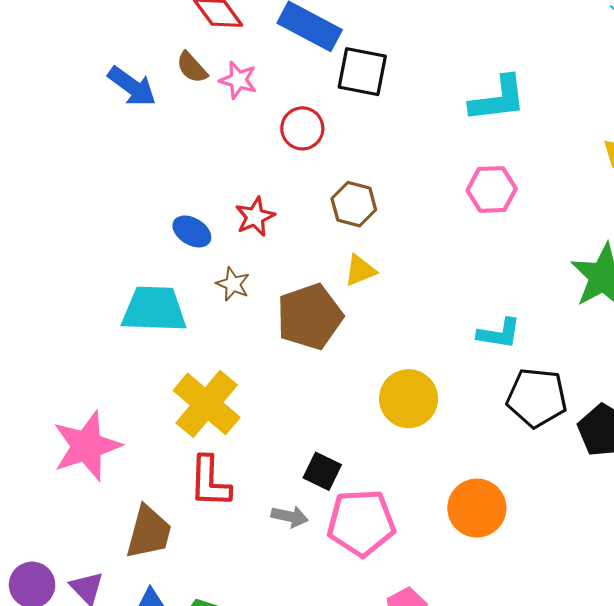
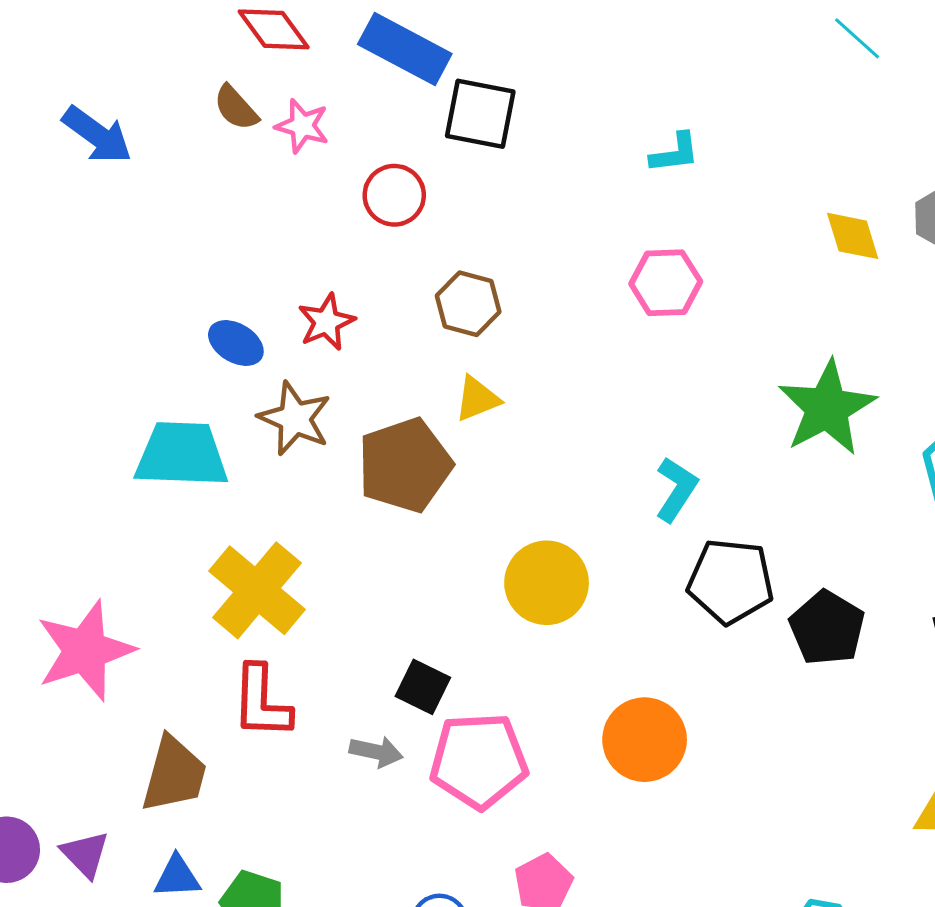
blue arrow: (132, 86) -> (97, 135), moved
cyan L-shape: (498, 99) -> (675, 153), size x0.6
brown star: (233, 284) -> (295, 418), size x1.5
cyan L-shape: (499, 333) -> (676, 489), turned -66

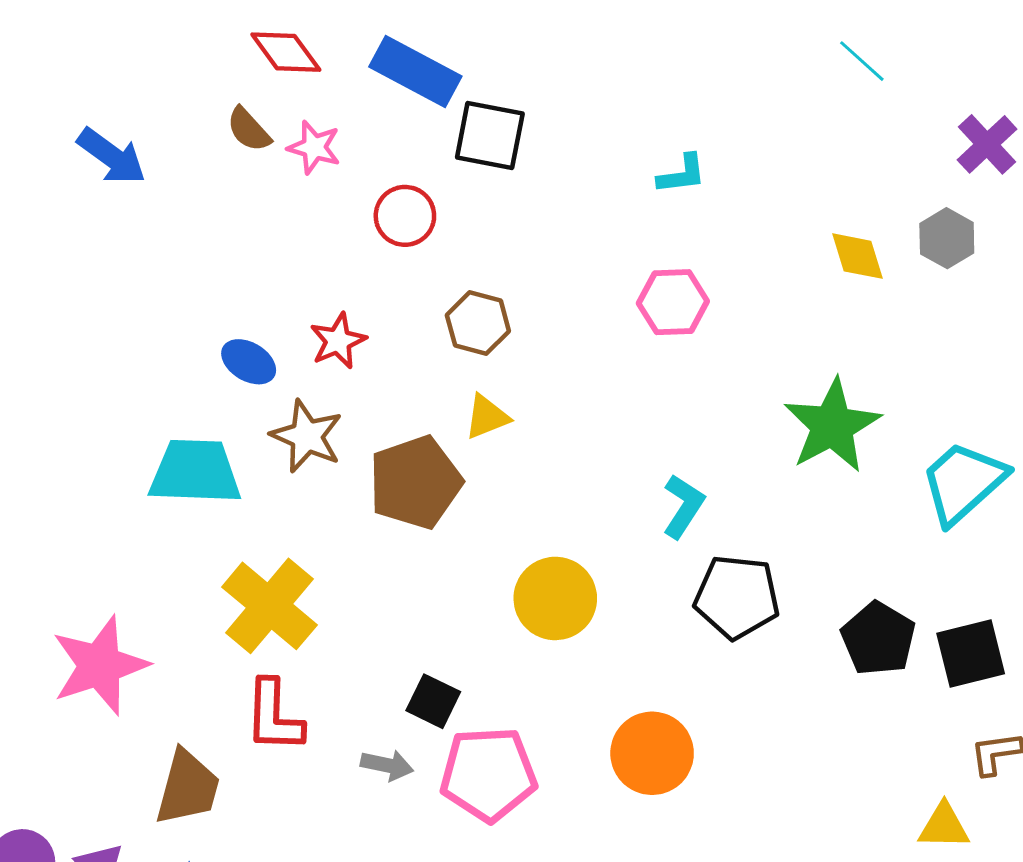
black pentagon: (827, 628) -> (878, 639), moved

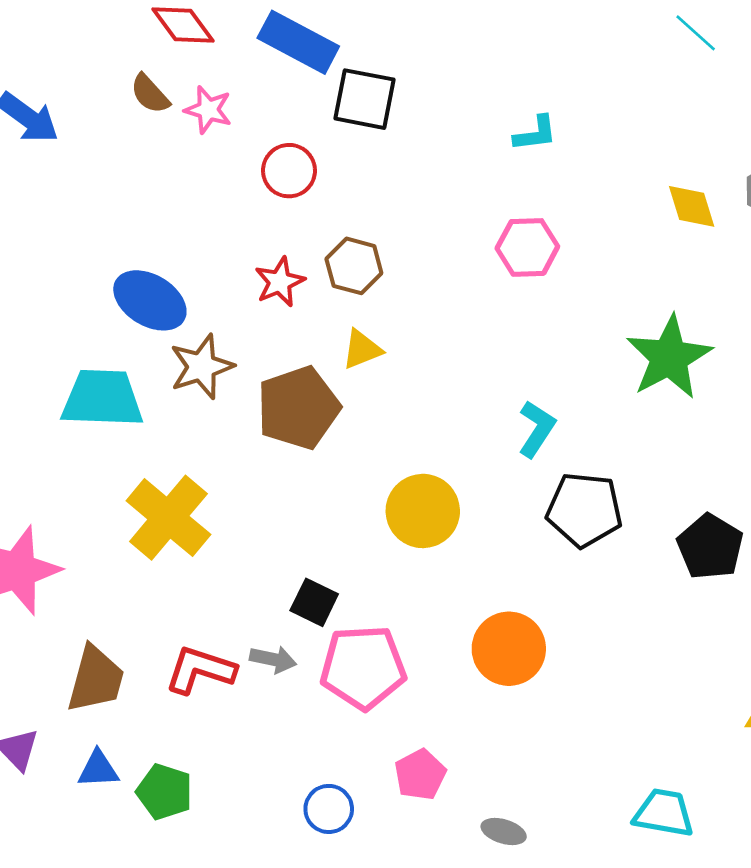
red star: (338, 341) -> (280, 282), moved
blue ellipse: (249, 362) -> (150, 300), size x1.5
brown star: (307, 436) -> (202, 367), turned 30
red L-shape: (274, 716) -> (200, 670), moved, turned 106

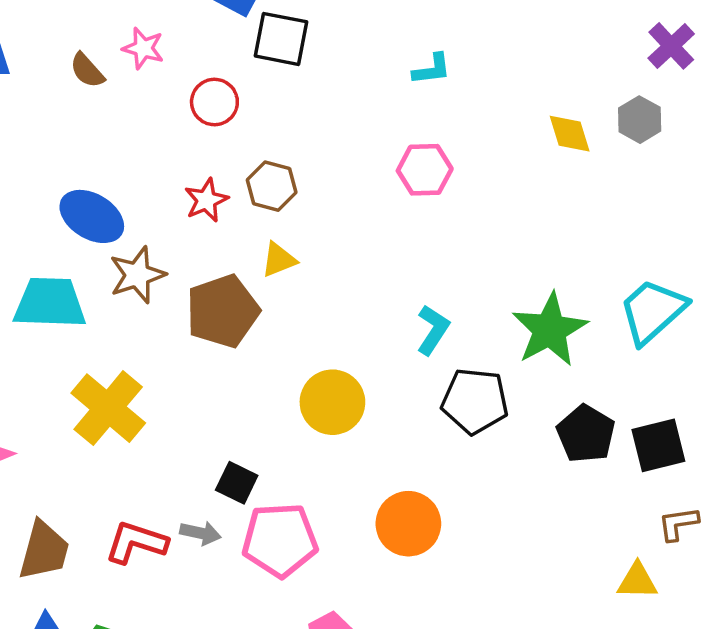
brown semicircle: (150, 94) -> (87, 70), moved
green star: (669, 357) -> (550, 330), moved

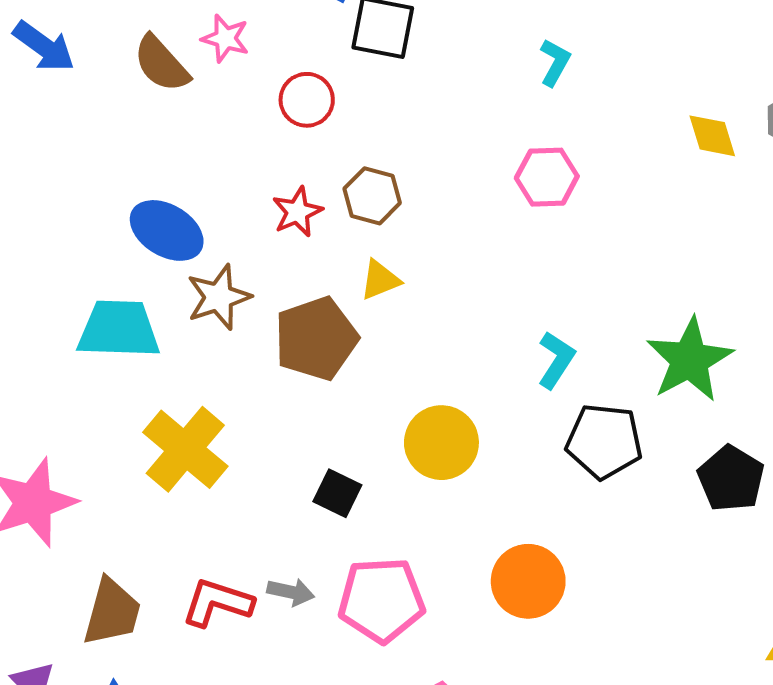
cyan L-shape: (432, 69) -> (555, 62), turned -54
brown semicircle: (87, 70) -> (161, 64), size x1.4
black square: (237, 483) -> (337, 493), moved

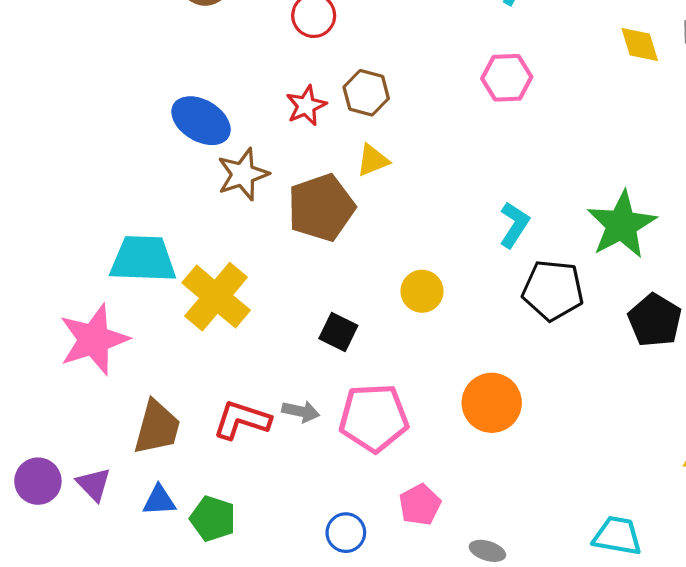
cyan trapezoid: (119, 329) -> (143, 259), moved
yellow circle: (441, 443) -> (422, 291), size x0.7

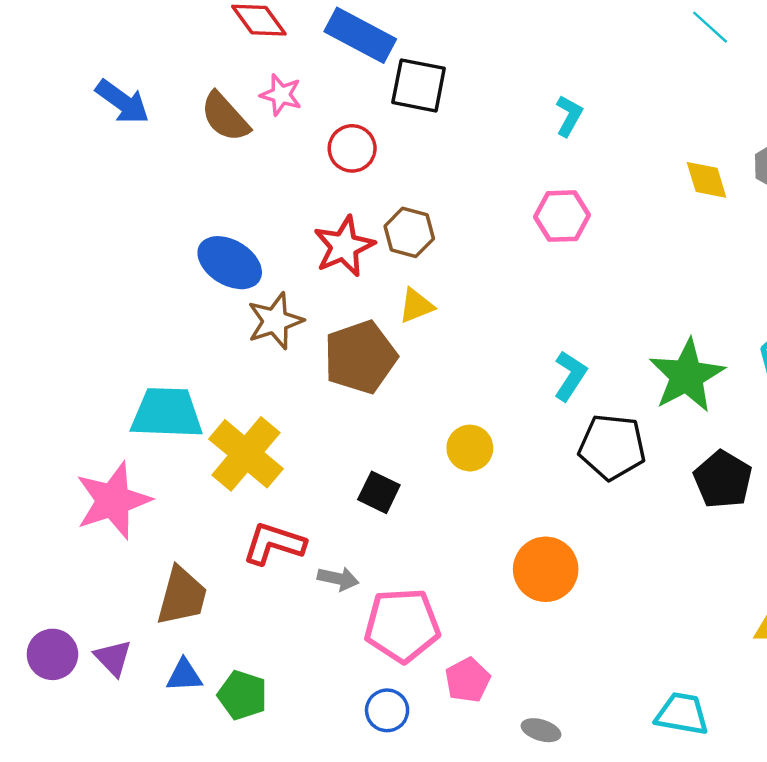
red star: (306, 106) -> (344, 246), size x1.4
pink pentagon: (374, 418) -> (402, 625), moved
red L-shape: (242, 420) -> (274, 544), moved

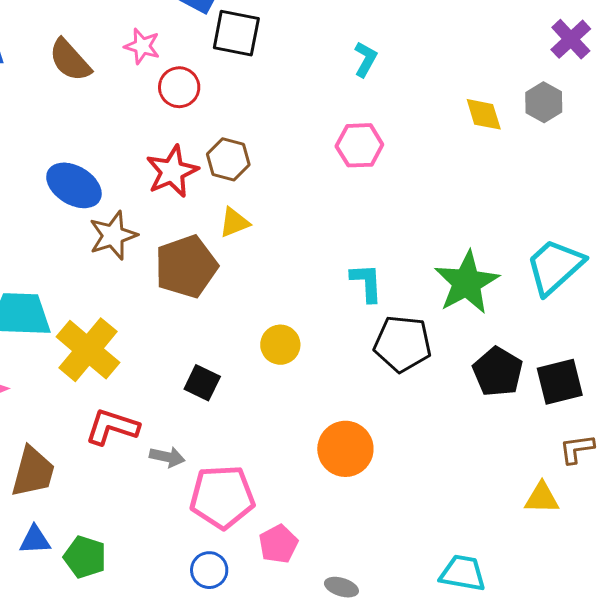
pink star: (281, 95) -> (142, 46), moved
cyan L-shape: (570, 376) -> (366, 283), turned -36

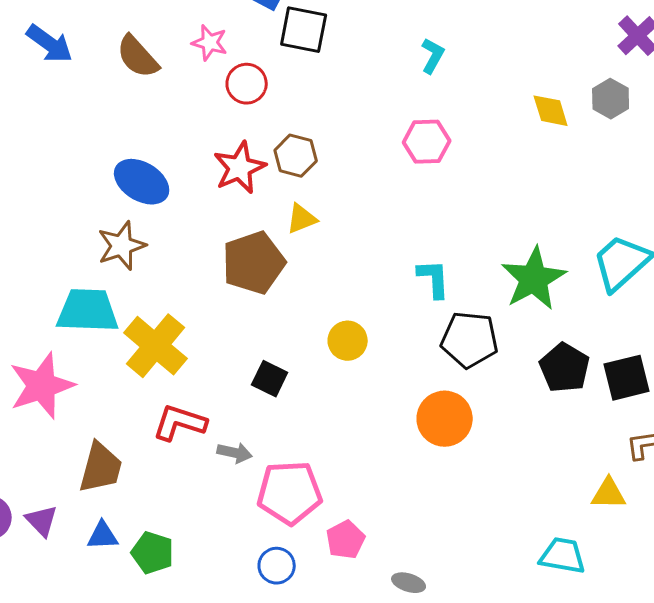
brown star: (113, 235) -> (122, 246), moved
orange circle: (345, 449) -> (445, 419), moved
cyan trapezoid: (463, 573) -> (563, 556), moved

